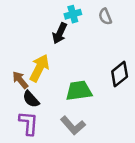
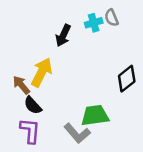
cyan cross: (73, 14) -> (94, 23), moved
green trapezoid: (79, 91) -> (95, 115), moved

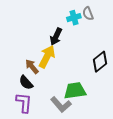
black arrow: (63, 35) -> (56, 37), moved
yellow arrow: (42, 72) -> (47, 57), moved
brown arrow: (21, 85) -> (32, 67), moved

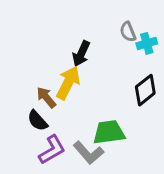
gray semicircle: (88, 14) -> (128, 32), moved
cyan cross: (74, 18) -> (147, 43), moved
purple L-shape: (24, 103) -> (52, 150), moved, turned 55

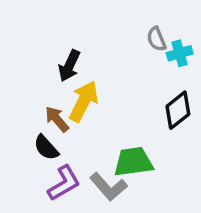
black arrow: (81, 54) -> (69, 66), moved

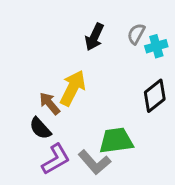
gray semicircle: (156, 39) -> (136, 34), turned 50
black arrow: (69, 66) -> (94, 37), moved

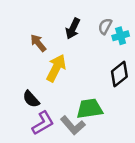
brown arrow: (50, 103) -> (38, 43), moved

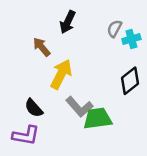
black arrow: (73, 29) -> (68, 22), moved
purple L-shape: (43, 123) -> (26, 135), moved, turned 40
gray L-shape: (73, 125) -> (79, 107), moved

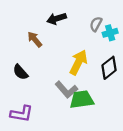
black arrow: (68, 22) -> (57, 19), turned 48
yellow arrow: (61, 74) -> (78, 62), moved
black semicircle: (34, 108) -> (20, 72), moved

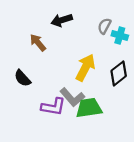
cyan cross: (110, 33) -> (120, 35), turned 32
purple L-shape: (22, 114) -> (53, 107), moved

